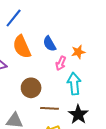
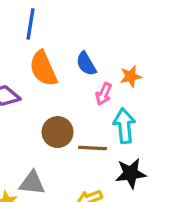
blue line: (14, 18) -> (31, 24), turned -30
brown line: (49, 108) -> (93, 148), moved
black star: (78, 115) -> (131, 173), turned 30

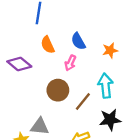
orange semicircle: (43, 68) -> (48, 45), size x0.7
pink arrow: (104, 94) -> (70, 63), moved
brown line: (93, 148) -> (83, 101), turned -54

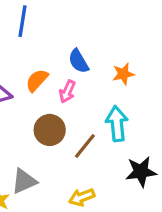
orange semicircle: (48, 45) -> (37, 80), moved, turned 66
black star: (110, 120) -> (141, 172), moved
gray triangle: (40, 126) -> (24, 181), turned -30

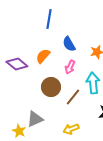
blue line: (22, 21) -> (49, 19), moved
pink arrow: (67, 92) -> (70, 67), moved

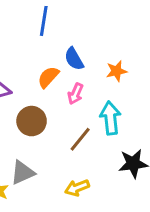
orange semicircle: (43, 56) -> (48, 77), moved
brown circle: (51, 87) -> (32, 121), moved

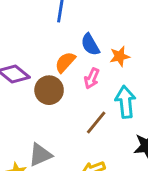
orange star: (116, 71) -> (120, 56), moved
brown circle: (32, 121) -> (49, 90), moved

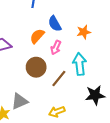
orange star: (120, 56) -> (84, 32), moved
brown circle: (49, 90) -> (36, 67), moved

